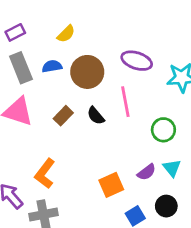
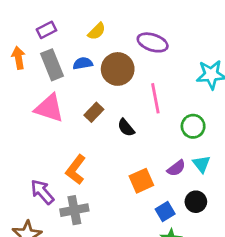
purple ellipse: (137, 61) -> (153, 42), moved
black semicircle: (96, 116) -> (126, 128), moved

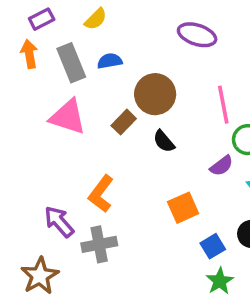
purple rectangle: (46, 30) -> (42, 19), moved
yellow semicircle: (97, 31) -> (96, 19), moved
brown circle: (118, 69) -> (155, 94), moved
pink line: (155, 98) -> (223, 105), moved
purple semicircle: (176, 168) -> (221, 166), moved

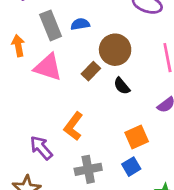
orange arrow: (29, 54) -> (18, 46), moved
gray cross: (99, 244) -> (88, 169), moved
blue square: (213, 246) -> (131, 167), moved

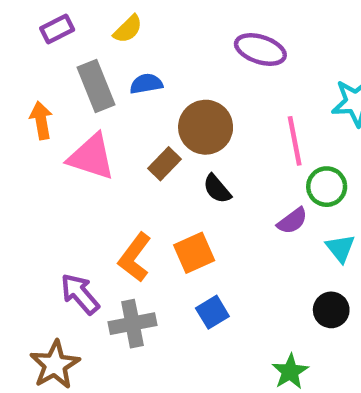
orange square: (137, 137) -> (194, 253), moved
blue square: (131, 167) -> (212, 312), moved
gray cross: (88, 169) -> (132, 324), moved

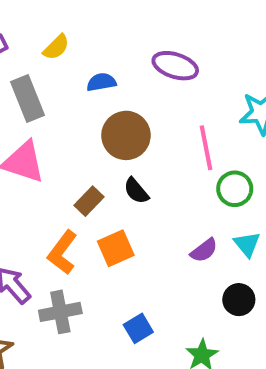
blue semicircle: (146, 84) -> (101, 82), moved
brown rectangle: (164, 164) -> (89, 201), moved
purple semicircle: (292, 221) -> (204, 250), moved
blue square: (212, 312) -> (138, 328), moved

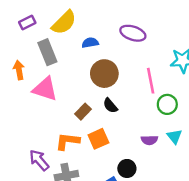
yellow semicircle: (56, 47) -> (64, 23), size x1.6
purple semicircle: (204, 250) -> (149, 140), turned 35
orange L-shape: (62, 252) -> (68, 141), turned 60
black circle: (239, 300) -> (127, 168), moved

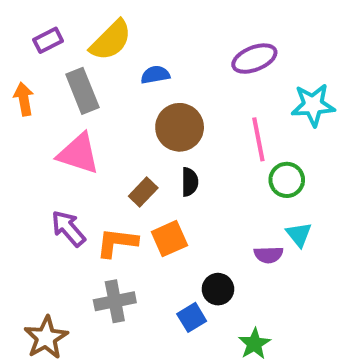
purple ellipse: (133, 33) -> (254, 59), moved, turned -40
orange arrow: (19, 70) -> (24, 99), moved
black semicircle: (110, 106) -> (190, 182), turned -140
purple semicircle: (149, 140) -> (269, 255), moved
purple arrow: (39, 160) -> (68, 228), moved

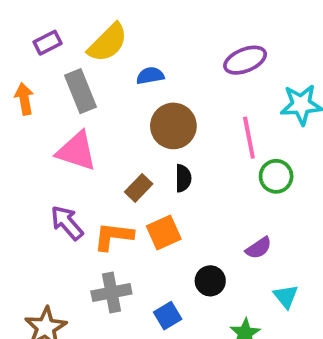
cyan triangle: (299, 234) -> (286, 296), moved
purple semicircle: (269, 255) -> (259, 248), turned -32
blue square: (192, 317) -> (168, 316), moved

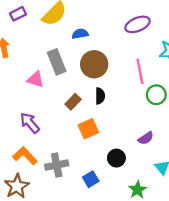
gray rectangle: (80, 91) -> (57, 62), moved
pink triangle: (77, 151) -> (36, 80), size x0.7
orange L-shape: (113, 236) -> (25, 156), moved, turned 40

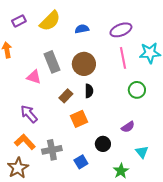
blue semicircle: (80, 34) -> (82, 29), moved
pink line: (140, 71) -> (123, 58), moved

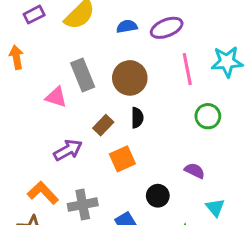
purple ellipse: (121, 30) -> (167, 28), moved
purple arrow: (29, 114) -> (68, 150), moved, turned 102
purple semicircle: (128, 127) -> (195, 171), turned -120

